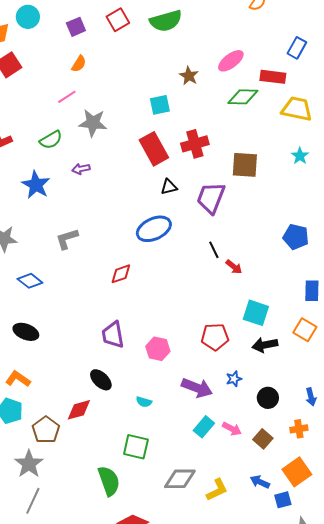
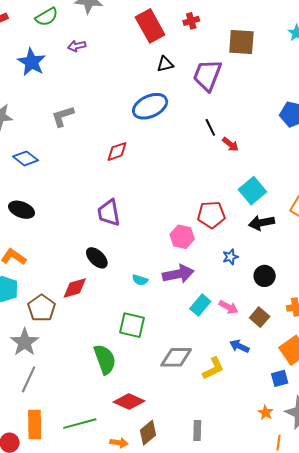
red cross: (195, 144) -> (191, 21), size x0.6
cyan square: (256, 313) -> (252, 191), turned 32
pink hexagon: (158, 349) -> (182, 237), moved
purple arrow: (197, 388) -> (178, 274), moved, turned -32
blue arrow: (260, 482) -> (239, 346), moved

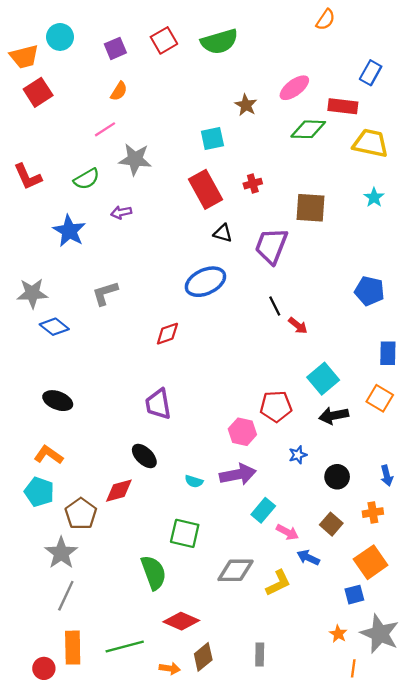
black triangle: (165, 64) -> (223, 233), turned 30
blue diamond: (26, 158) -> (54, 327), moved
pink arrow: (228, 307) -> (287, 532), moved

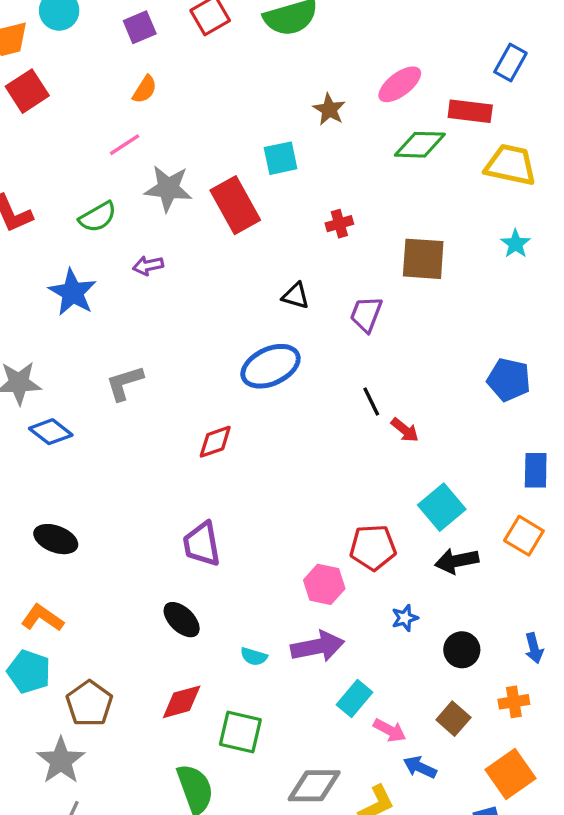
red rectangle: (205, 189) -> (235, 205), moved
purple trapezoid: (271, 246) -> (366, 314), size x0.7
red diamond: (119, 491) -> (182, 702), moved

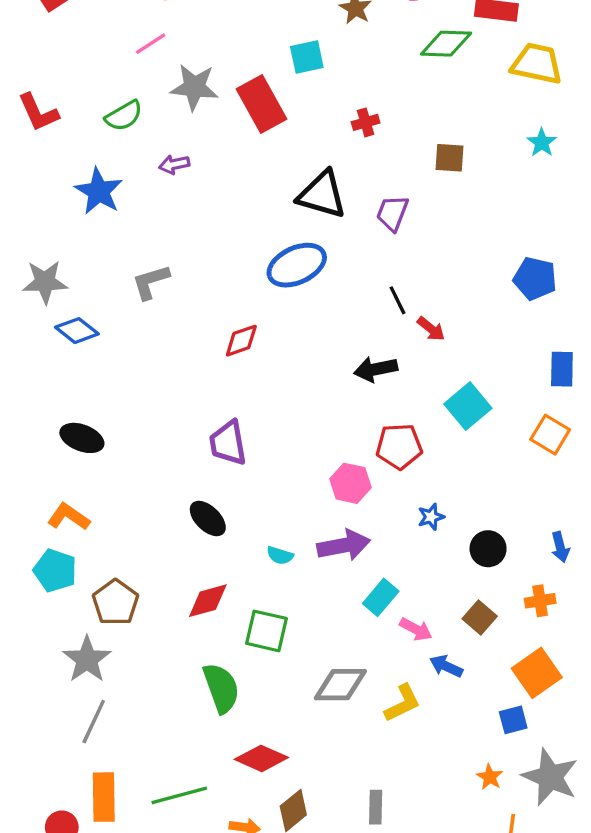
brown square: (423, 259) -> (449, 158), size x0.7
black triangle: (296, 296) -> (322, 195), size x1.8
black arrow: (457, 561) -> (376, 369), moved

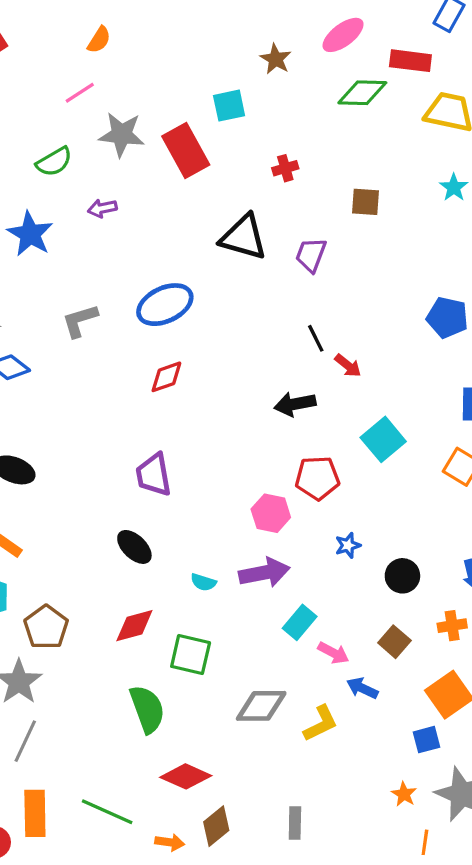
blue ellipse: (297, 265) -> (165, 305), moved
green line: (179, 795) -> (107, 812), turned 39

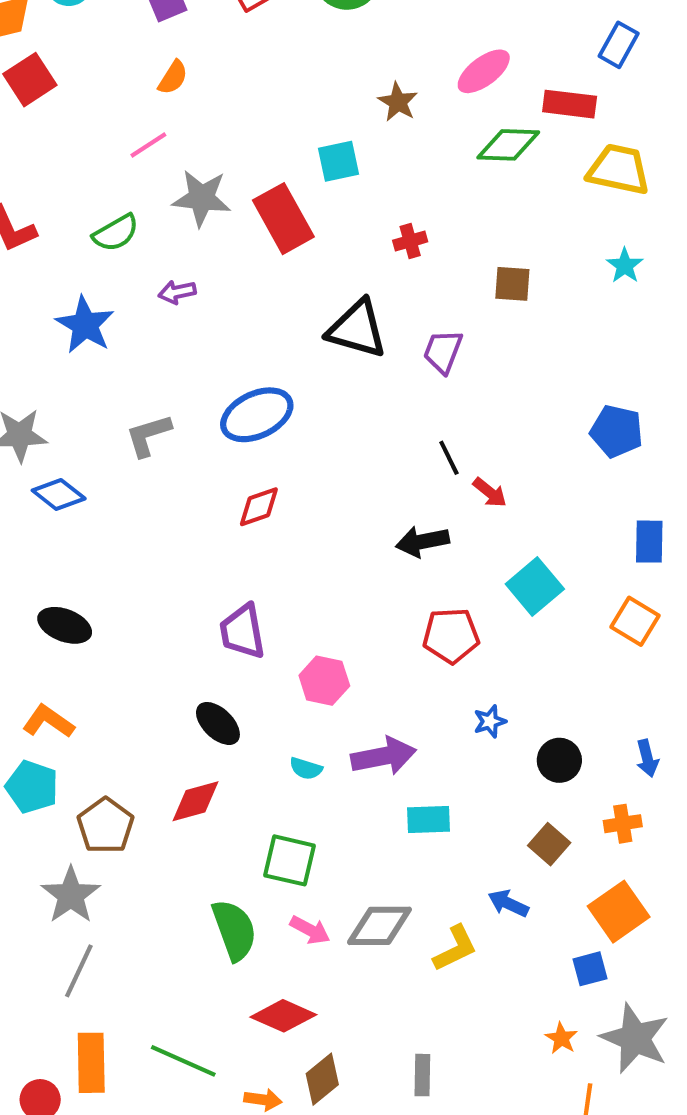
pink hexagon: (271, 513) -> (324, 681), moved
cyan rectangle: (300, 622) -> (429, 820), turned 48
red diamond: (134, 626) -> (195, 801), moved
pink arrow: (333, 653) -> (310, 930), moved

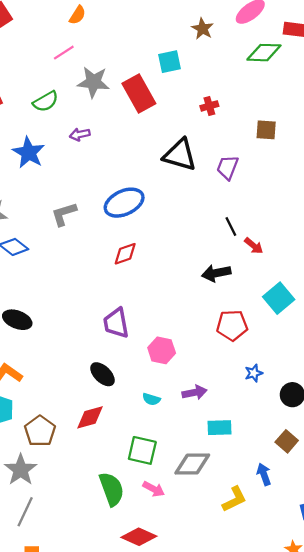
purple arrow: (384, 756) -> (195, 392), size x0.7
blue arrow: (508, 903) -> (264, 474), turned 45
gray diamond: (379, 926) -> (192, 464), moved

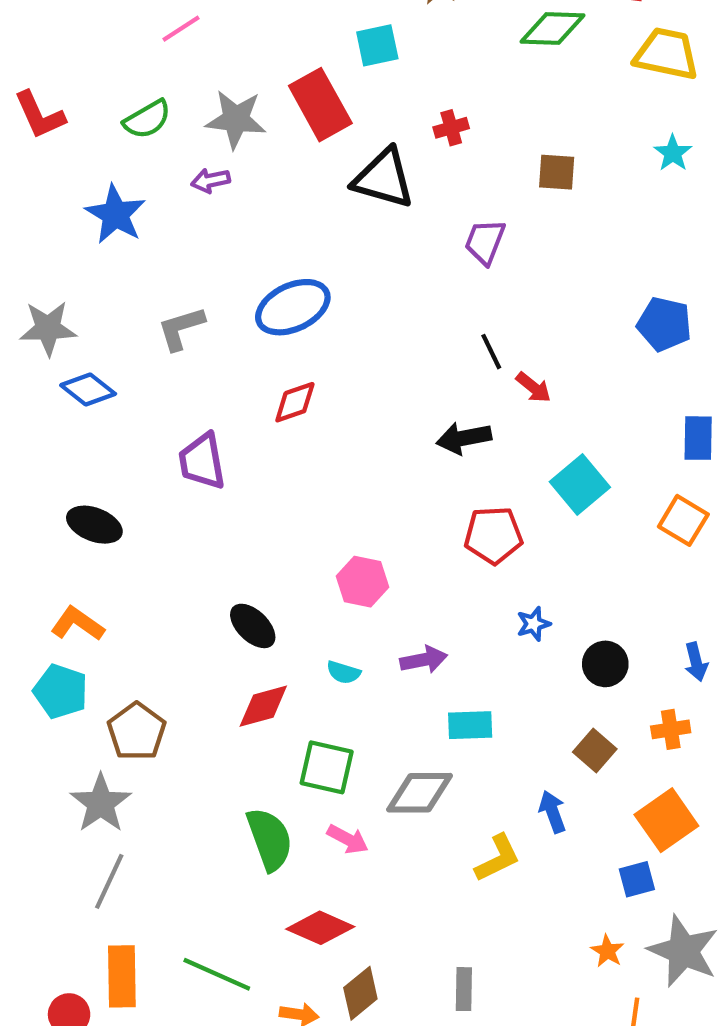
gray star: (93, 82) -> (236, 119), moved
black triangle: (180, 155) -> (384, 178), moved
purple trapezoid: (116, 323) -> (202, 461), moved
red diamond: (90, 417) -> (263, 706), moved

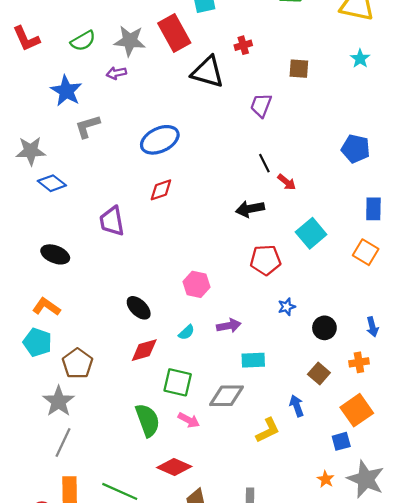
gray L-shape: (181, 328) -> (87, 126), moved
cyan semicircle: (343, 672) -> (186, 332), turned -60

